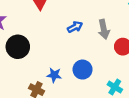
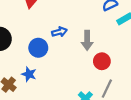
blue circle: (83, 70) -> (38, 48), moved

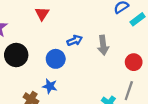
red circle: (102, 61) -> (134, 62), moved

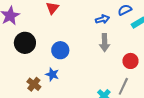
blue arrow: (75, 40) -> (102, 19), moved

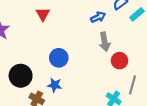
black circle: (25, 43) -> (21, 76), moved
red circle: (130, 61) -> (119, 61), moved

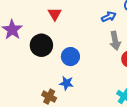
black circle: (21, 76) -> (41, 45), moved

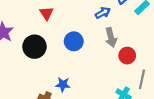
blue circle: (70, 57) -> (74, 41), moved

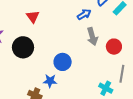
blue circle: (74, 41) -> (63, 62), moved
red circle: (127, 56) -> (114, 47), moved

